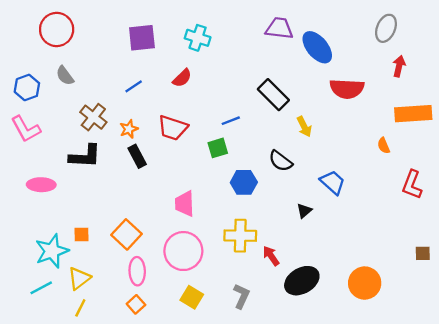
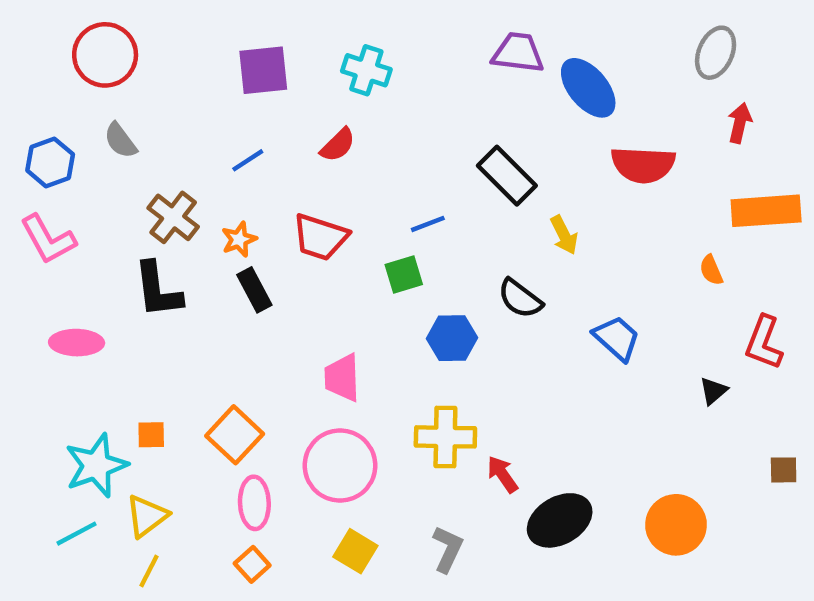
black L-shape: (85, 156) -> (158, 290), turned 80
black triangle: (304, 211) -> (713, 391), moved

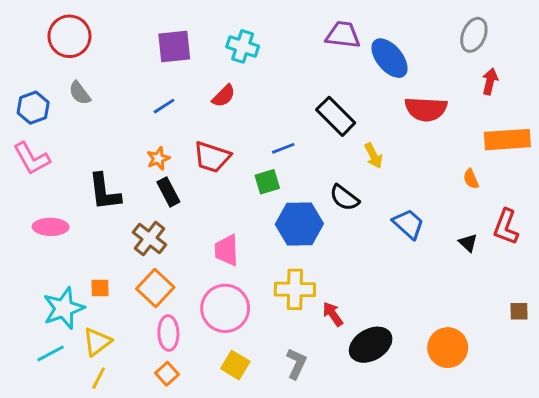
brown cross: (173, 217) -> (149, 238), moved
blue hexagon: (452, 338) -> (299, 224), size x1.4
black triangle: (713, 391) -> (468, 243), moved, turned -36

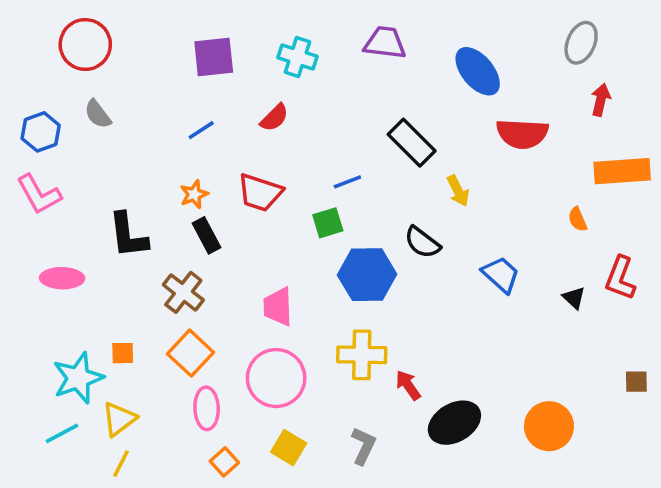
purple trapezoid: (343, 35) -> (385, 43), moved
orange square: (167, 374) -> (224, 462), moved

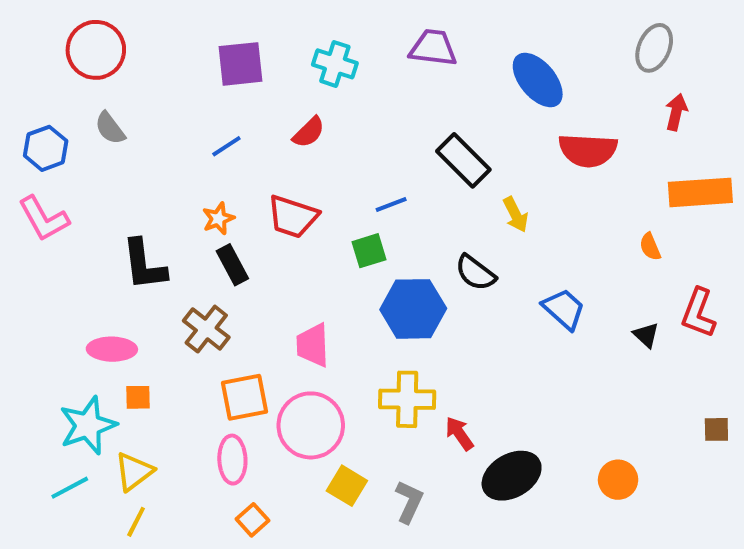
pink ellipse: (62, 278) -> (112, 349), moved
orange square: (190, 353) -> (244, 397), moved, turned 36
orange circle: (549, 426) -> (618, 480), size x0.7
yellow square: (289, 448) -> (347, 486), moved

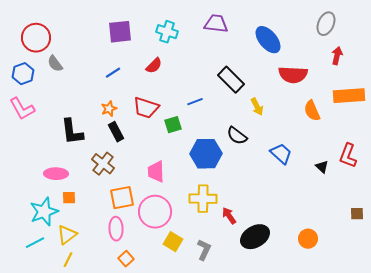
red circle: (96, 50) -> (36, 38), moved
orange semicircle: (650, 247) -> (312, 111), moved, size x1.5
green square: (369, 251) -> (173, 125), moved

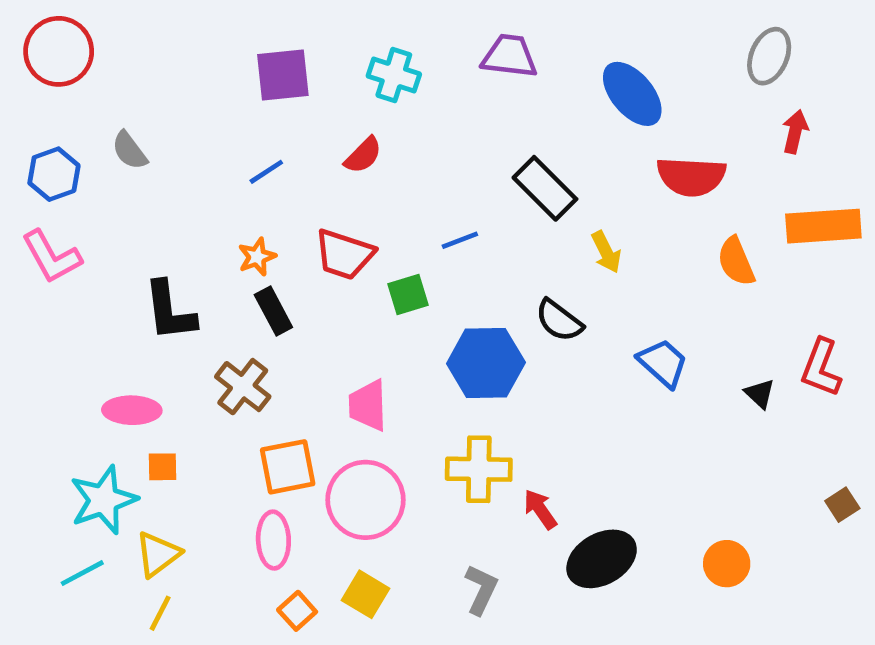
red circle: (36, 38) -> (59, 51), moved
brown square: (357, 214) -> (842, 505), turned -32
yellow square: (173, 242) -> (366, 594), moved

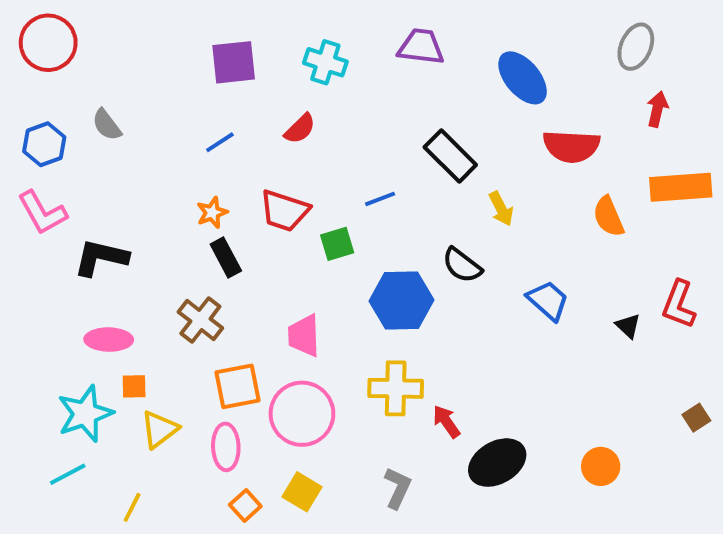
black L-shape: (170, 311) -> (101, 258), moved, turned 110
yellow triangle: (158, 554) -> (159, 429), moved

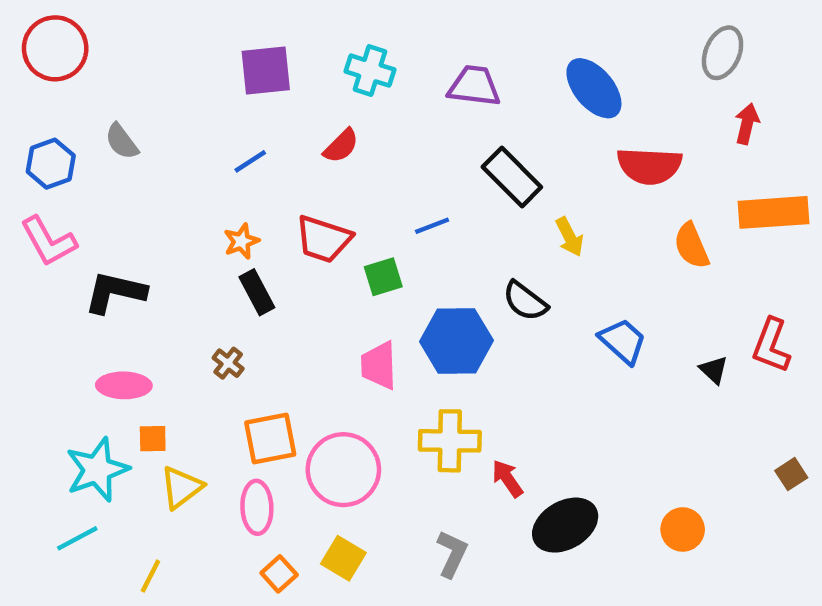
purple trapezoid: (421, 47) -> (474, 86), moved
brown cross: (200, 320) -> (228, 363), size x0.6
pink trapezoid: (304, 336) -> (379, 365), moved

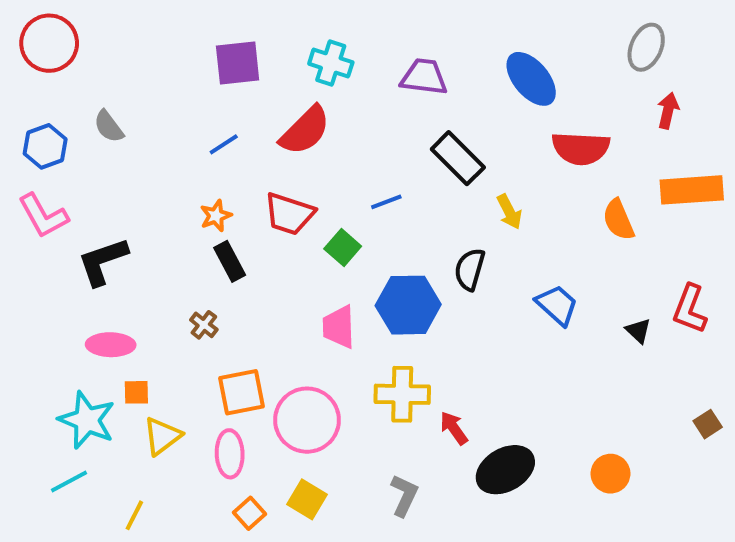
red semicircle: (341, 146) -> (305, 130), size x1.6
green square: (383, 277) -> (343, 247), turned -32
black L-shape: (115, 292) -> (103, 261), turned -32
black semicircle: (525, 301) -> (470, 269), turned 69
cyan star: (97, 470) -> (87, 420), turned -30

